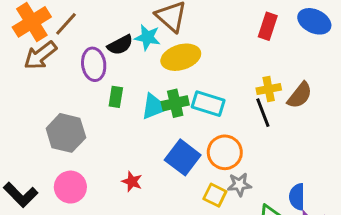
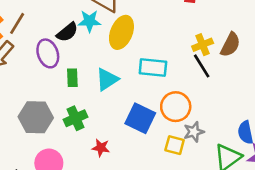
yellow ellipse: (181, 57) -> (121, 32), turned -40
green cross: (175, 103) -> (76, 118), moved

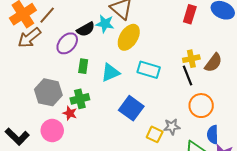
purple ellipse: (48, 53) -> (67, 43), turned 50
orange circle: (176, 107) -> (201, 106), moved
red star: (101, 148) -> (70, 113), moved

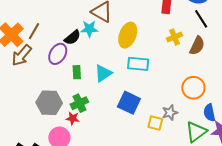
yellow ellipse: (129, 37) -> (128, 35), moved
yellow cross: (191, 59) -> (175, 37), moved
black line: (187, 75) -> (201, 19), moved

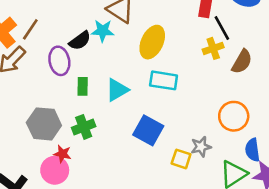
black line: (201, 19) -> (222, 28), moved
purple ellipse: (58, 54) -> (59, 61), turned -45
red star: (73, 118) -> (62, 154), moved

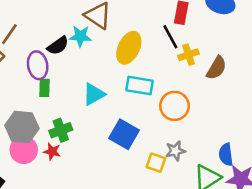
black line: (222, 28) -> (170, 37), moved
green rectangle: (83, 86) -> (45, 88), moved
orange circle: (234, 116) -> (175, 106), moved
red star: (62, 154) -> (52, 152), moved
pink circle: (55, 170) -> (24, 150), moved

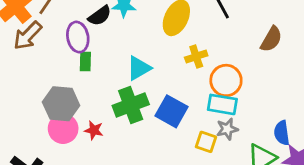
yellow cross: (188, 55) -> (196, 56), moved
cyan rectangle: (139, 86) -> (222, 104), moved
green cross: (61, 130) -> (131, 105), moved, size x1.4

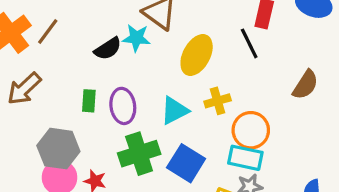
brown arrow: (28, 36) -> (24, 89), moved
purple ellipse: (78, 37) -> (123, 106), moved
cyan triangle: (139, 68) -> (174, 111), moved

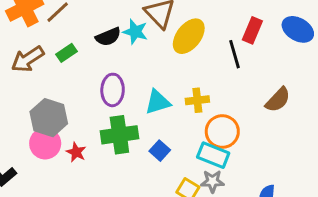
yellow ellipse: (197, 55) -> (189, 36), moved
green rectangle: (89, 101) -> (67, 53), moved, turned 42
blue square: (186, 163) -> (160, 151), size x0.6

